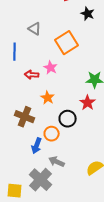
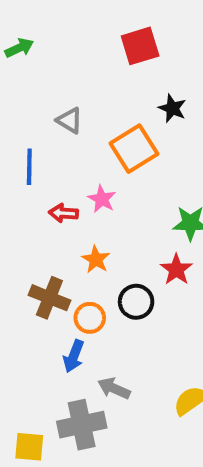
black star: (88, 14) -> (172, 108), moved
orange circle: (52, 134) -> (90, 318), moved
gray cross: (41, 180) -> (82, 425), turned 35

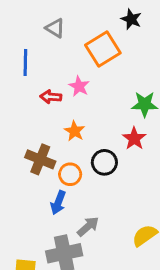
gray arrow: (114, 388) -> (88, 226), turned 115

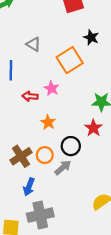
brown cross: (40, 159) -> (21, 156), moved, turned 35
blue arrow: (58, 203) -> (29, 187), moved
gray arrow: (88, 226) -> (63, 168), moved

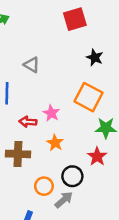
orange square: (70, 60) -> (88, 97), moved, turned -30
orange star: (48, 122) -> (55, 143), moved
brown cross: (21, 156) -> (18, 154), moved, turned 35

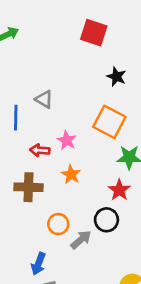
red square: (75, 19) -> (94, 33), turned 35
gray triangle: (32, 65) -> (44, 99), moved
black circle: (72, 176) -> (106, 220), moved

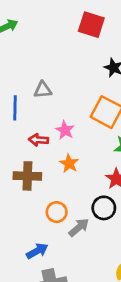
gray triangle: (44, 99) -> (43, 90), turned -36
blue arrow: (38, 264) -> (37, 251), turned -140

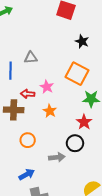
brown cross: (27, 176) -> (14, 110), moved
orange circle: (57, 212) -> (28, 140), moved
gray arrow: (79, 227) -> (57, 157), turned 35

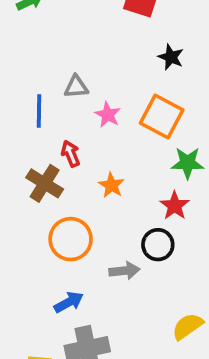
pink star: (47, 87) -> (108, 115), moved
red arrow: (28, 94) -> (71, 154), turned 64
brown cross: (14, 110) -> (45, 183), turned 30
orange circle: (28, 140) -> (71, 239), size x1.5

